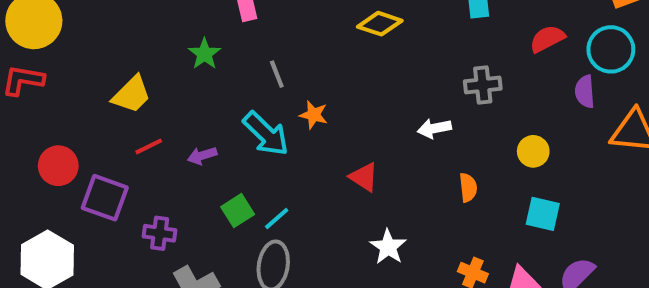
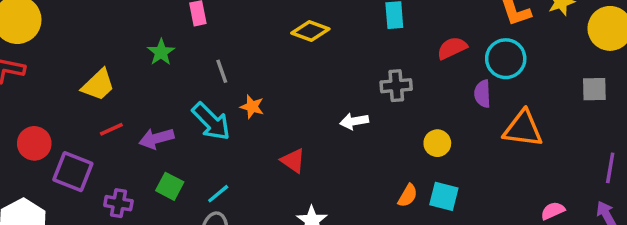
purple arrow: (202, 156) -> (156, 138), size x1.4
orange semicircle: (468, 188) -> (408, 196), moved, turned 35
green square: (238, 211) -> (170, 186), moved, turned -32

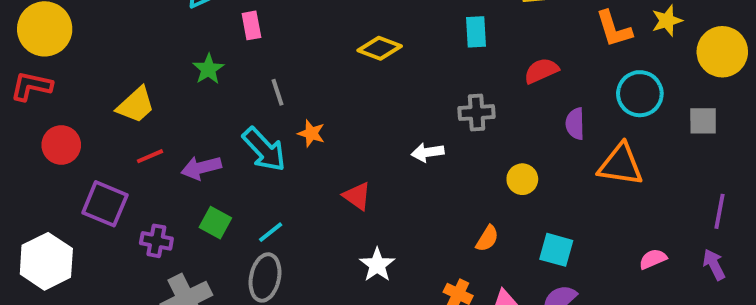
cyan circle: (506, 59) -> (640, 94), moved
red circle: (34, 143) -> (61, 145), moved
cyan square: (444, 196) -> (556, 250), moved

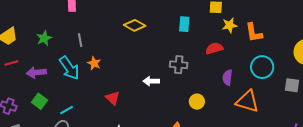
yellow star: (667, 21) -> (230, 25), moved
green star: (208, 69) -> (44, 38), moved

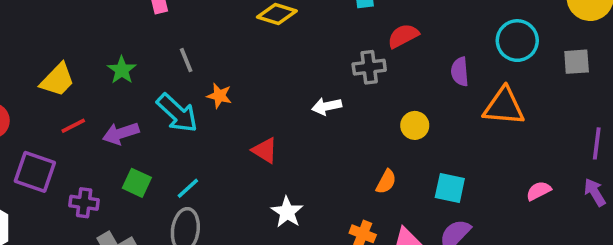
red semicircle: (214, 48) -> (403, 36), moved

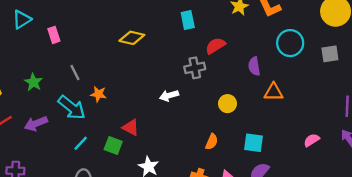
orange triangle: (504, 107) -> (274, 92), moved, size x0.7
green square: (137, 183) -> (113, 146), moved
cyan line: (188, 188) -> (81, 143), moved

